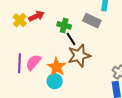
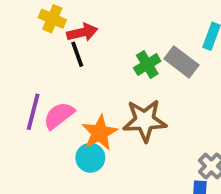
yellow cross: (20, 20) -> (52, 19), moved, turned -32
green cross: (64, 25) -> (147, 64), moved, turned 32
black line: (71, 39) -> (77, 54), moved

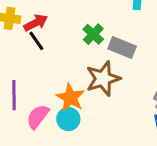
gray rectangle: (181, 62) -> (122, 48), moved
pink semicircle: (59, 116) -> (38, 117), moved

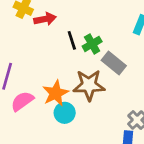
black line: (36, 41) -> (72, 40), moved
cyan circle: (68, 119) -> (65, 113), moved

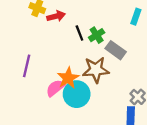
pink semicircle: (22, 101) -> (55, 88), moved
cyan circle: (65, 113) -> (77, 94), size x1.5

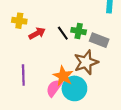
red arrow: (56, 16) -> (37, 33), moved
green cross: (97, 35) -> (79, 31), turned -32

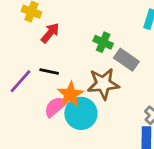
red arrow: (37, 33) -> (50, 33), turned -35
black line: (63, 33) -> (49, 72), moved, turned -56
purple line: (23, 75) -> (20, 81), turned 30

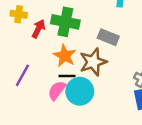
green cross: (103, 42) -> (65, 22), moved, size x1.6
black line: (49, 72) -> (67, 76), moved
orange star: (70, 94) -> (65, 56), moved

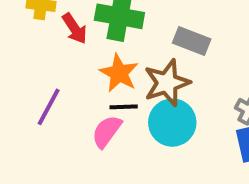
red arrow: (38, 29) -> (75, 28), turned 120
cyan circle: (80, 91) -> (172, 123), moved

